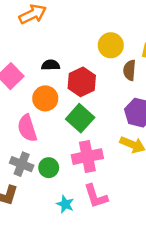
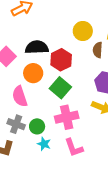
black semicircle: (51, 65) -> (37, 47), size x1.6
cyan star: (65, 204) -> (44, 144), moved

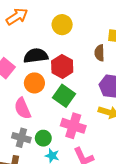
yellow circle: (83, 31) -> (62, 25), moved
pink cross: (67, 117) -> (73, 126), turned 35

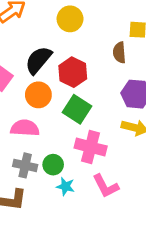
black semicircle: (36, 56) -> (38, 60), turned -40
pink semicircle: (23, 108) -> (25, 128), turned 120

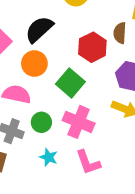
red hexagon: (73, 72) -> (92, 47), moved
green circle: (53, 165) -> (41, 122), moved

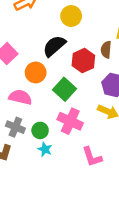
black semicircle: (39, 29) -> (54, 46), moved
green circle: (41, 122) -> (40, 130), moved
pink L-shape: (88, 162) -> (92, 157), moved

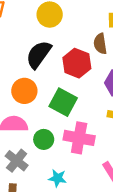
gray cross: (15, 127) -> (17, 161), turned 30
green circle: (40, 130) -> (44, 139), moved

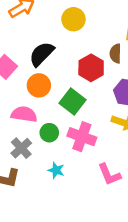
black semicircle: (39, 54) -> (42, 54), moved

